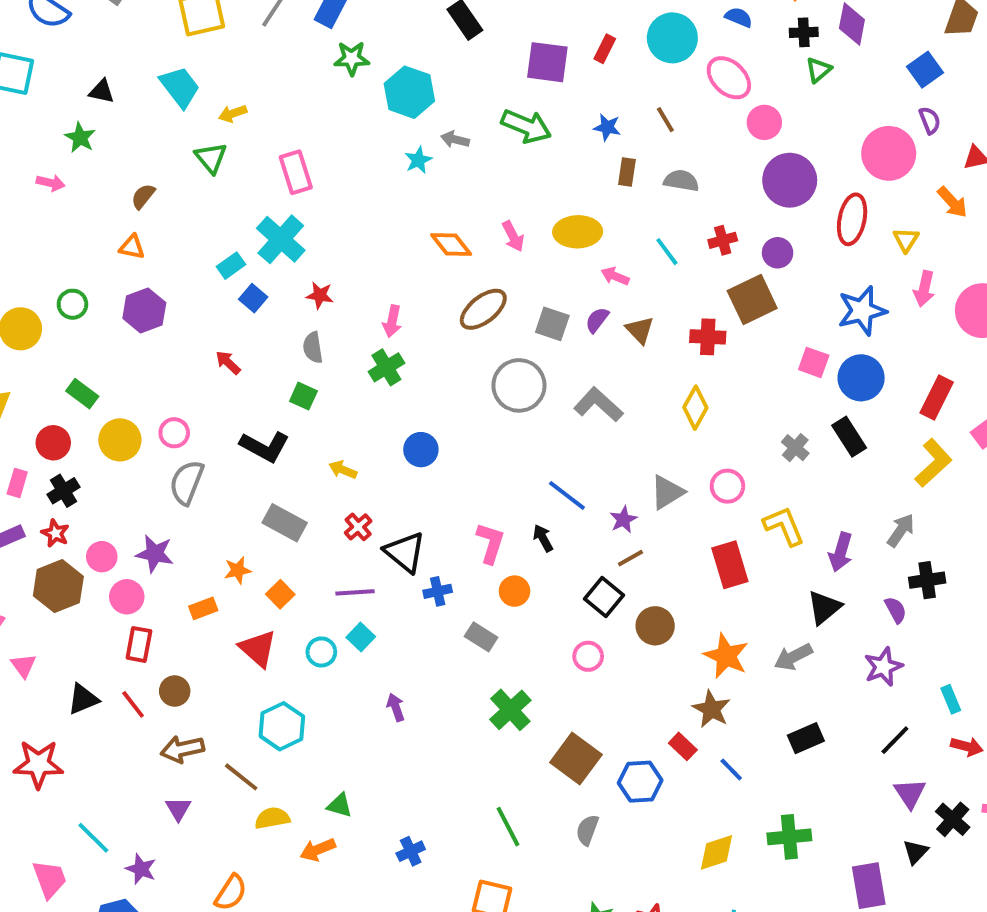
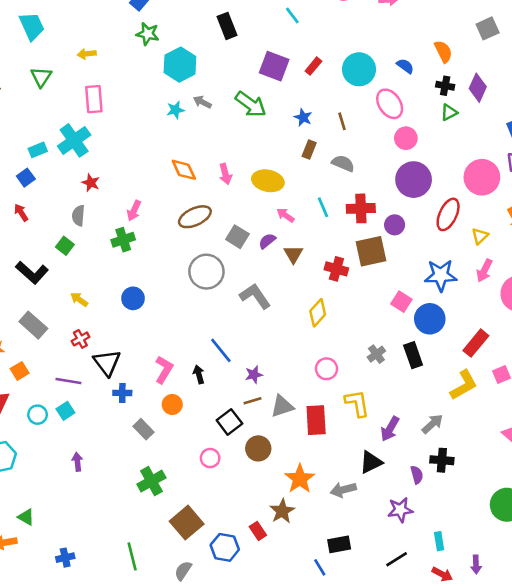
yellow arrow: (233, 114) -> (87, 54), moved
red cross: (723, 240) -> (361, 208), size x1.5
blue square: (253, 298) -> (26, 178), moved
gray triangle: (667, 492) -> (282, 406), moved
blue line: (731, 770) -> (320, 567), moved

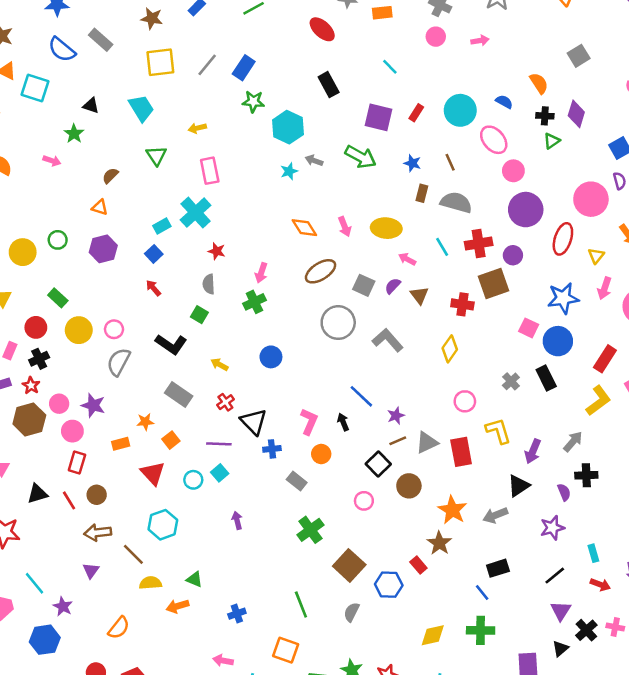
gray semicircle: (343, 163) -> (456, 202), size x1.4

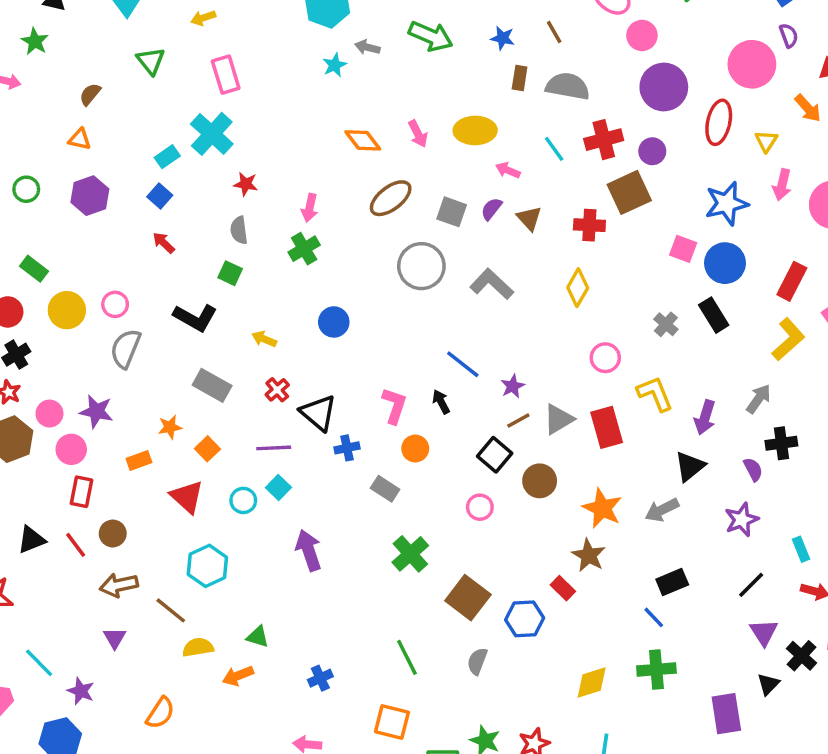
purple arrow: (237, 520) -> (309, 550), size x1.6

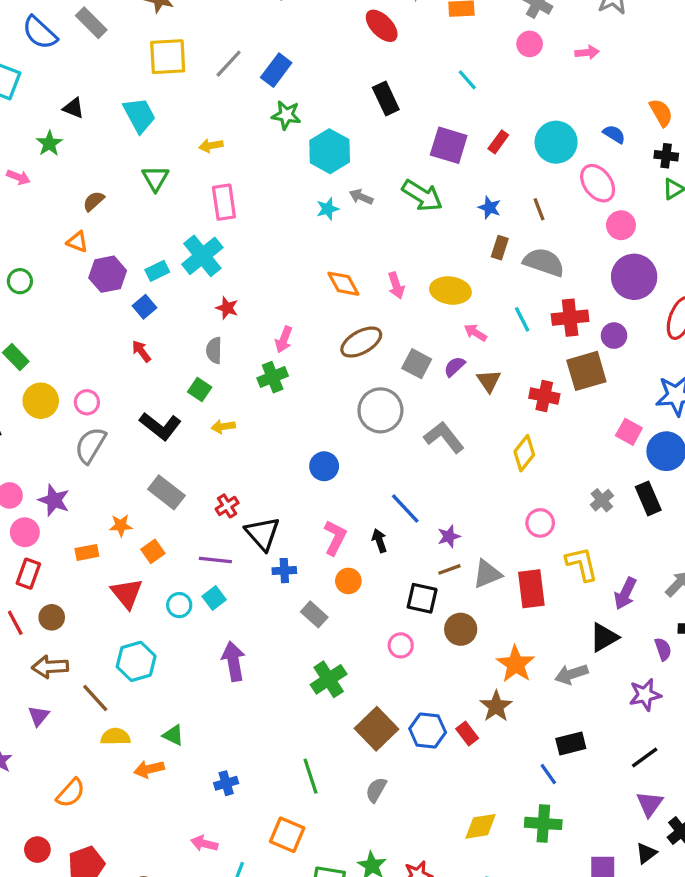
purple hexagon: (90, 196) -> (108, 274), moved
blue circle: (334, 322) -> (324, 466), moved
yellow arrow: (264, 339) -> (223, 427), moved, turned -40
black square: (495, 455) -> (422, 598), turned -36
blue hexagon: (525, 619) -> (428, 730), moved

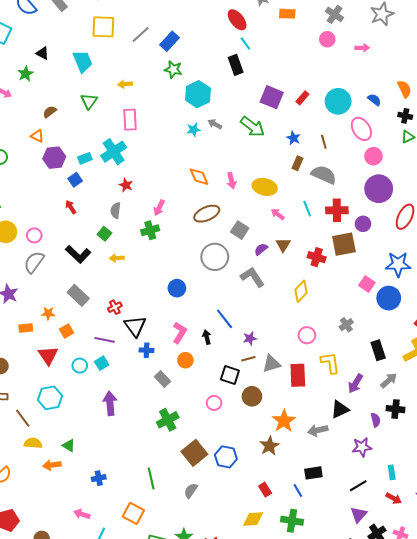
cyan line: (467, 80) -> (245, 43), moved
purple semicircle: (455, 367) -> (261, 249), moved
black rectangle: (648, 498) -> (378, 350), moved
red rectangle: (467, 733) -> (265, 490), moved

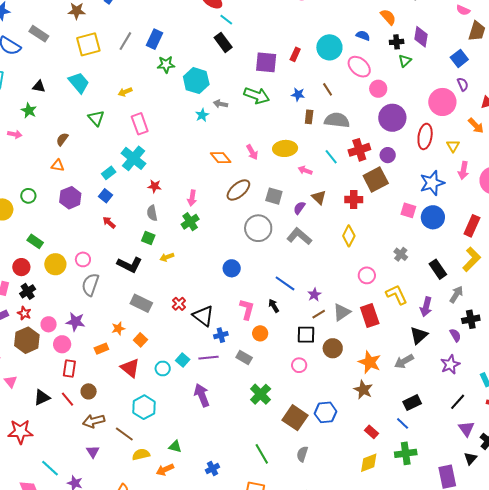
purple hexagon: (54, 158) -> (70, 198), moved
purple line: (105, 340) -> (209, 358), moved

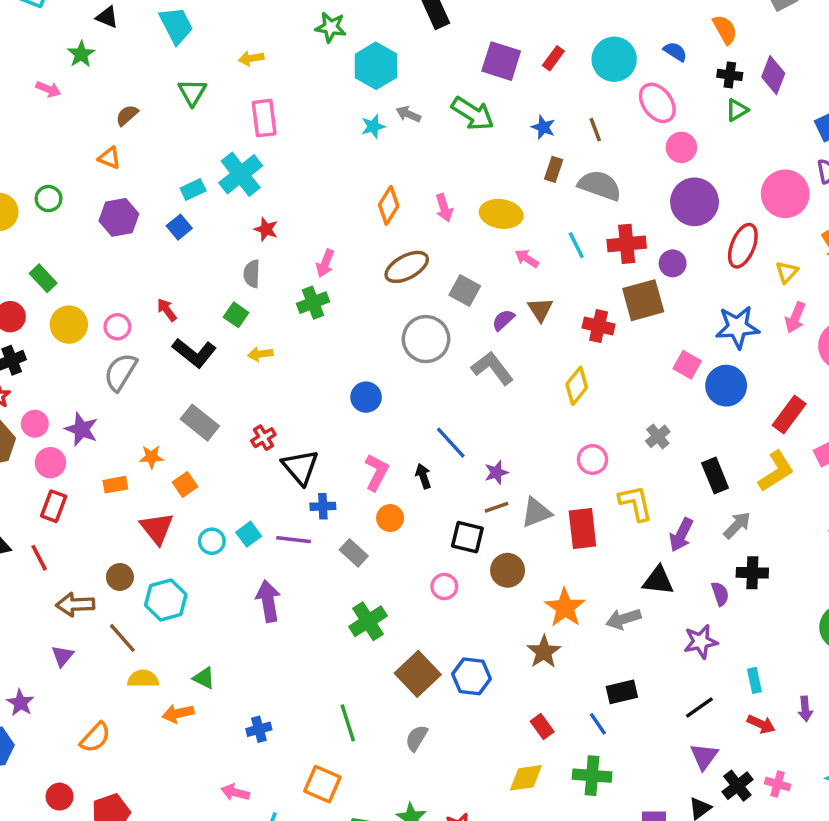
orange diamond: (221, 158) -> (389, 205), turned 60
red arrow: (109, 222) -> (167, 310), moved
black triangle: (419, 335) -> (658, 581), turned 36
brown circle: (89, 391) -> (120, 577), moved

